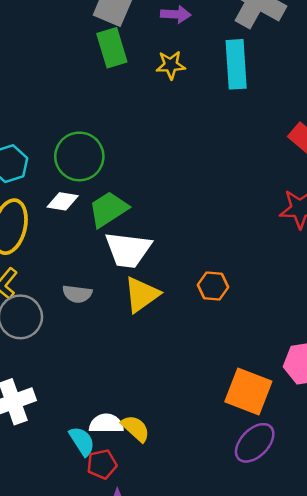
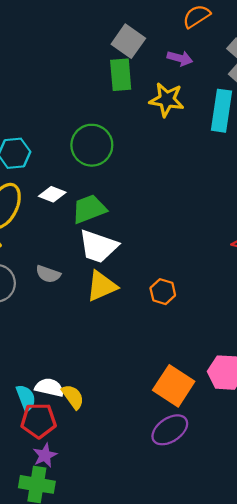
yellow star: (171, 65) -> (167, 100), size x1.4
green circle: (79, 156) -> (92, 145), moved
red pentagon: (102, 464) -> (39, 421), size x1.4

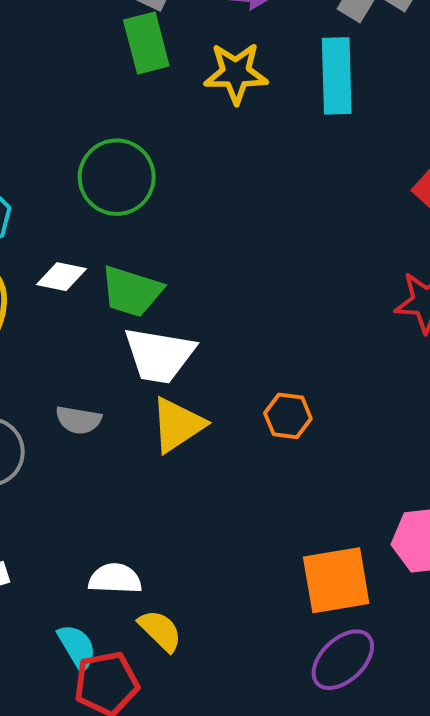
green trapezoid: (89, 209) -> (131, 291), turned -132
orange square: (174, 386) -> (336, 580), turned -33
white semicircle: (49, 387) -> (115, 579), moved

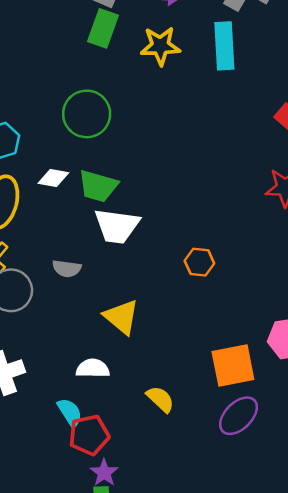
green rectangle: (146, 43) -> (103, 28), turned 36
yellow triangle: (177, 425) -> (122, 317), moved, turned -45
yellow semicircle: (160, 631) -> (160, 399), moved

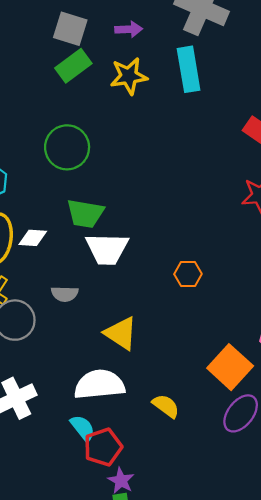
green rectangle: (103, 28) -> (73, 66), turned 40
white diamond: (53, 178) -> (33, 238), moved
orange square: (233, 366) -> (230, 367), turned -30
white semicircle: (93, 368) -> (99, 384), size x1.6

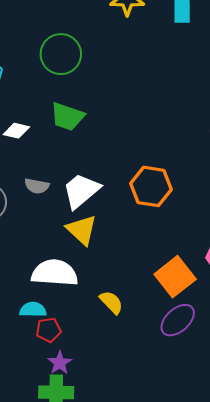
white trapezoid: (107, 249) -> (81, 191), moved, turned 129
orange hexagon: (188, 274) -> (151, 186), size x1.6
cyan semicircle: (83, 428) -> (33, 310), turned -60
red pentagon: (103, 447) -> (49, 330), size x0.7

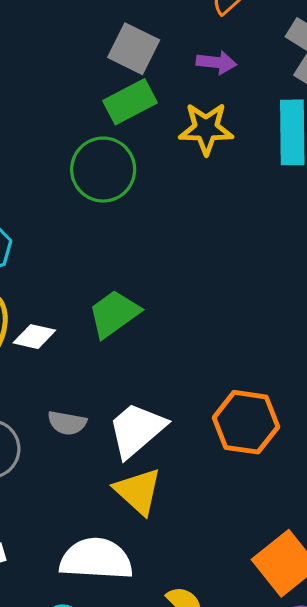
green circle: (61, 54) -> (103, 170), moved
green trapezoid: (67, 117) -> (114, 314), turned 126

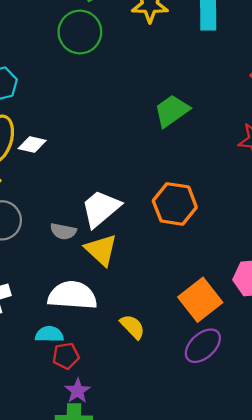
green trapezoid: (114, 314) -> (172, 111), moved
gray semicircle: (67, 423) -> (63, 231), moved

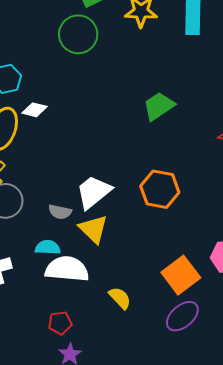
white diamond: (32, 145) -> (34, 110), moved
cyan semicircle: (49, 334) -> (48, 247), moved

